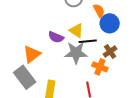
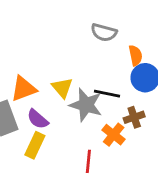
yellow triangle: (76, 31) -> (62, 88), moved
purple semicircle: (56, 37) -> (38, 119), moved

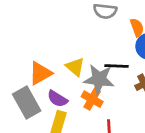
orange cross: (114, 135) -> (92, 99), moved

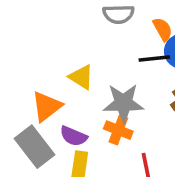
black line: (117, 66) -> (154, 58), moved
yellow triangle: (75, 67) -> (81, 77), moved

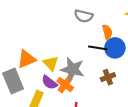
yellow triangle: (81, 77) -> (51, 63), moved
purple semicircle: (73, 136) -> (49, 82), moved

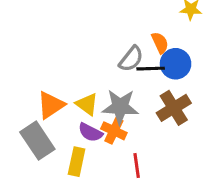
gray semicircle: (84, 16) -> (131, 59), moved, turned -54
brown cross: (108, 77) -> (174, 108), size x1.5

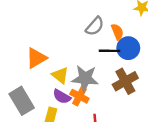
gray semicircle: (131, 59) -> (95, 26), moved
orange triangle: (51, 105) -> (36, 58), moved

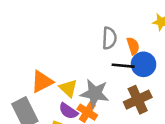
gray semicircle: (95, 26) -> (109, 38), turned -42
orange triangle: (36, 58) -> (42, 82), moved

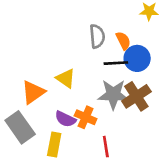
yellow triangle: (68, 88) -> (66, 78), moved
gray star: (95, 93) -> (113, 94), moved

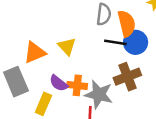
orange semicircle: (123, 41) -> (127, 24), size x1.5
gray star: (113, 94) -> (99, 94), moved
orange cross: (86, 117) -> (77, 85), turned -30

